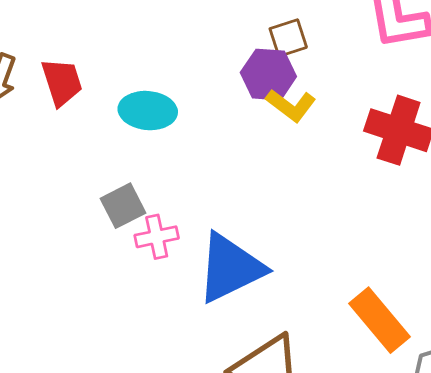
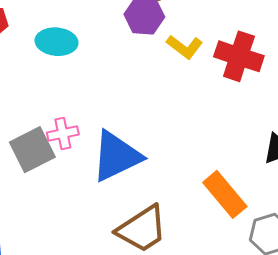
yellow L-shape: (291, 105) -> (185, 47), moved
gray square: (123, 206) -> (32, 150), moved, size x1.4

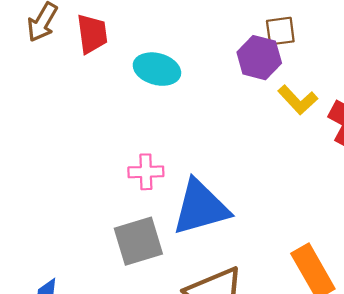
gray square: (32, 150) -> (138, 241), moved

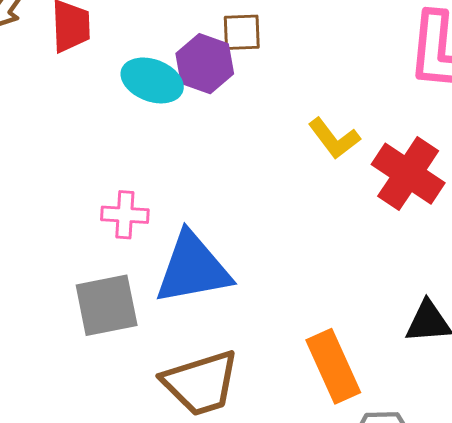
brown square: (280, 31) -> (242, 32), moved
purple hexagon: (259, 58) -> (205, 64), moved

